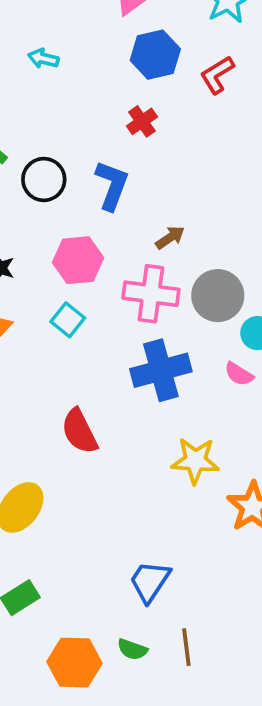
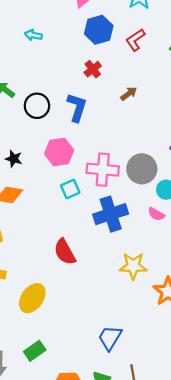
brown arrow: (170, 238) -> (129, 94), moved
cyan square: (68, 320) -> (70, 189), moved, turned 30

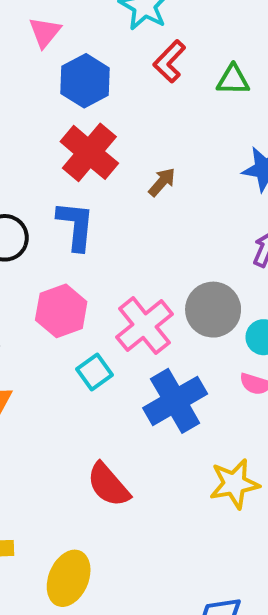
red L-shape: (135, 40) -> (169, 61), moved
red cross: (93, 69) -> (89, 152), size x1.8
pink cross: (103, 170) -> (144, 326), turned -32

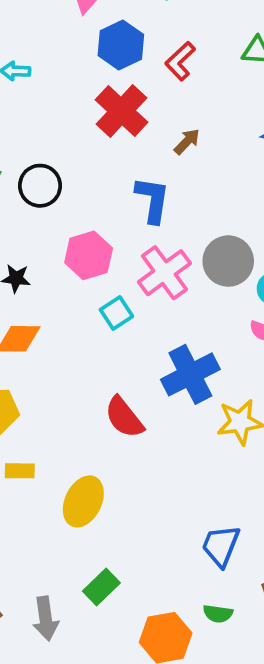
red L-shape: (169, 61) -> (180, 61), moved
blue L-shape: (76, 226) -> (152, 200), moved
blue cross: (175, 401) -> (190, 374), moved

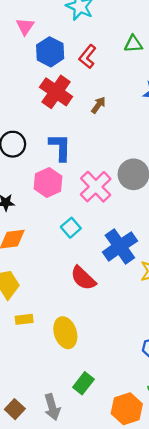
blue L-shape: (152, 200) -> (60, 147), moved
cyan square: (116, 313) -> (71, 228), moved
yellow ellipse: (83, 501) -> (65, 333), turned -36

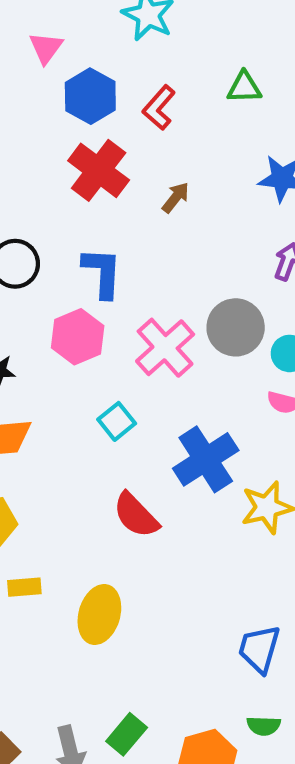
yellow ellipse: (65, 333) -> (99, 614), turned 32
green rectangle: (83, 383) -> (127, 734), moved

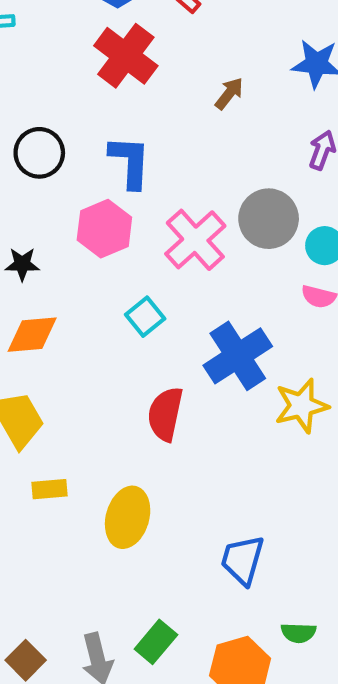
brown arrow: (176, 197) -> (229, 93), moved
red semicircle: (136, 515) -> (165, 414), turned 56
blue trapezoid: (259, 649) -> (242, 560), moved

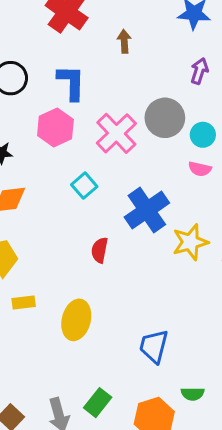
brown arrow: (229, 93) -> (124, 41), moved, turned -40
red semicircle: (165, 414) -> (100, 250), size x0.7

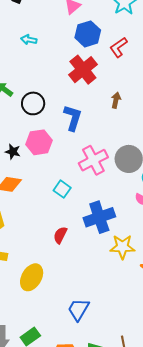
pink hexagon: (55, 128) -> (39, 142), moved
cyan square: (84, 186) -> (62, 189), turned -30

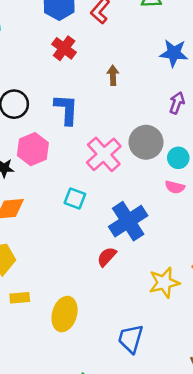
red cross: (83, 70) -> (64, 48), size x0.7
red semicircle: (60, 235) -> (107, 257), moved, turned 30
yellow star: (122, 247) -> (164, 283), moved

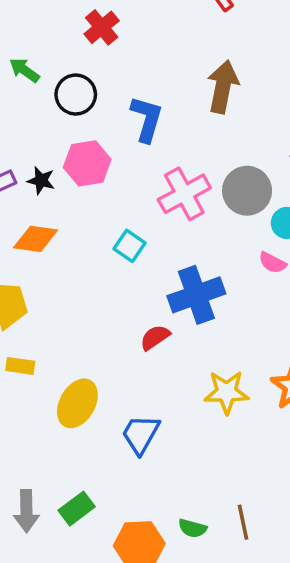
red cross: (64, 48) -> (102, 27), moved
brown arrow: (113, 75) -> (223, 87), size x1.8
blue trapezoid: (131, 339) -> (141, 434), moved

